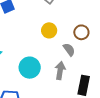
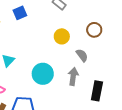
brown circle: (81, 32) -> (94, 30), moved

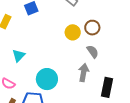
brown circle: (94, 30) -> (92, 28), moved
cyan circle: (43, 74) -> (47, 79), moved

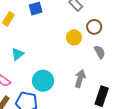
brown circle: (92, 28) -> (94, 27), moved
gray semicircle: (93, 52) -> (100, 52), moved

